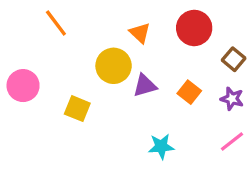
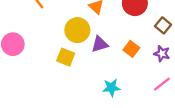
yellow square: (77, 109) -> (66, 57), moved

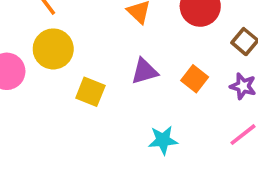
yellow circle: (77, 30) -> (53, 49), moved

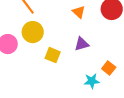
orange square: (195, 79) -> (109, 68), moved

